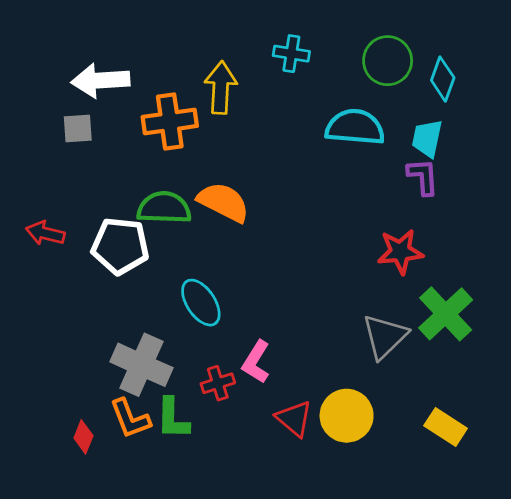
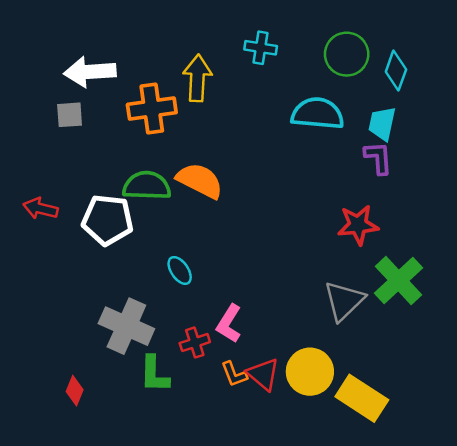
cyan ellipse: (201, 303) -> (180, 270), size x0.7
orange L-shape: (130, 419) -> (234, 374), moved, size x0.7
yellow rectangle: (446, 427) -> (362, 398), moved, size x1.4

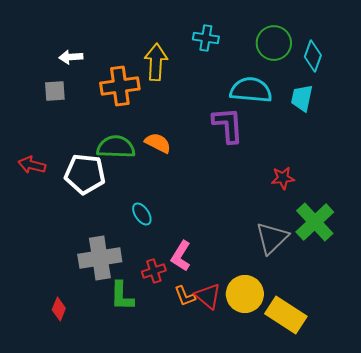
white arrow: (90, 72) -> (71, 57), size x0.6
purple L-shape: (378, 158) -> (228, 125), moved, size x1.4
orange semicircle: (200, 181) -> (158, 143), size x0.7
red star: (358, 225) -> (283, 178), size x0.7
gray cross: (126, 326) -> (100, 258), turned -33

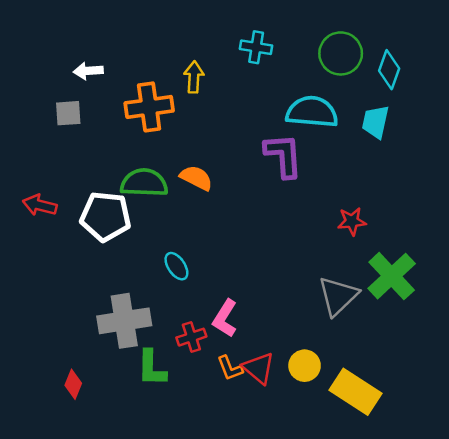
yellow arrow: (156, 62) -> (194, 77), size x0.7
yellow circle: (245, 294) -> (305, 366), size x0.7

